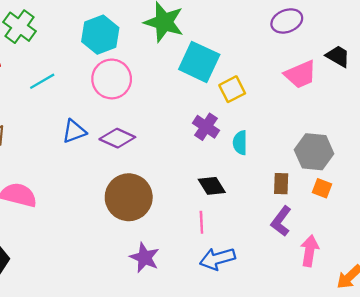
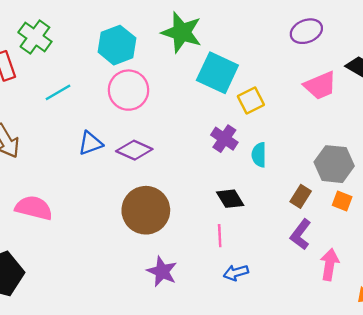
brown rectangle: (281, 184) -> (301, 196), turned 30
blue arrow: (217, 259) -> (236, 273), size x0.7

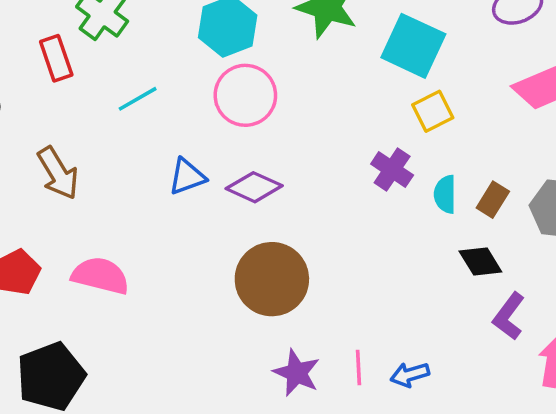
cyan square: (217, 73) -> (413, 46), moved
brown rectangle: (301, 196) -> (493, 200), moved
black diamond: (230, 199) -> (480, 261), moved
pink line: (220, 236) -> (359, 368), moved

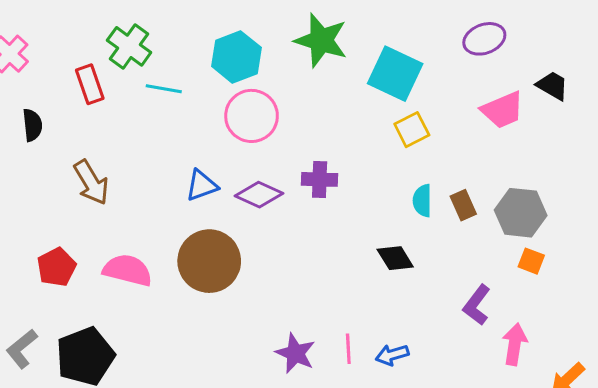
cyan line: (138, 99) -> (164, 89), moved, turned 40
purple cross: (392, 170) -> (320, 179), moved, turned -32
brown rectangle: (493, 200) -> (463, 205), turned -56
black diamond: (480, 261) -> (395, 258), moved
brown circle: (272, 279) -> (209, 261), moved

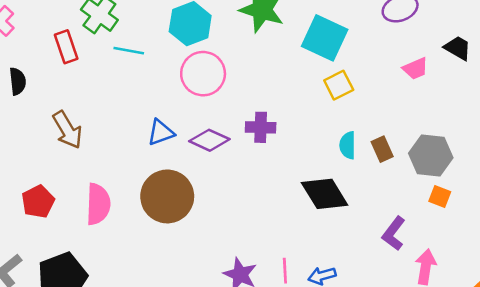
pink trapezoid: (502, 110) -> (415, 69), size x0.7
black diamond: (395, 258) -> (325, 194), size x1.5
pink semicircle: (128, 270) -> (98, 204), turned 78

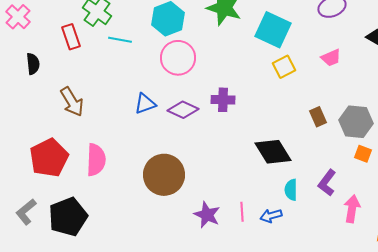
pink trapezoid: (415, 69) -> (331, 58), moved
cyan semicircle: (348, 145) -> (291, 190), moved
brown circle: (167, 196) -> (164, 175), moved
red pentagon: (38, 202) -> (49, 158), size x1.5

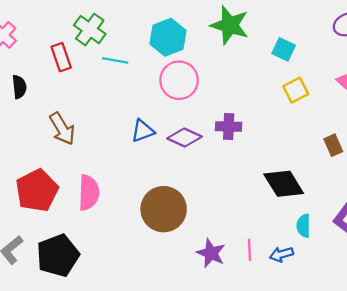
cyan square: (273, 30) -> (284, 49), size x0.6

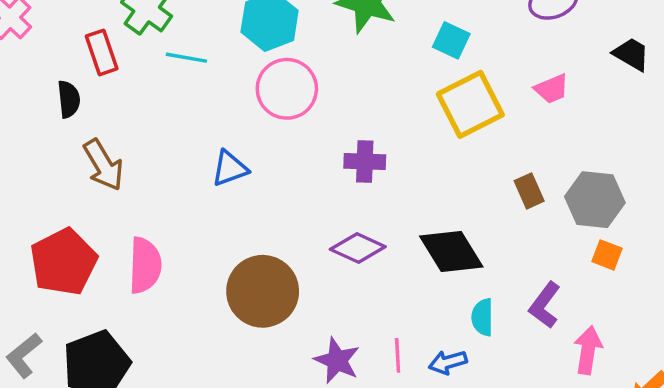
black semicircle: (19, 87) -> (69, 99), moved
yellow square: (296, 90) -> (470, 104), size x1.6
purple diamond: (185, 138) -> (358, 248), moved

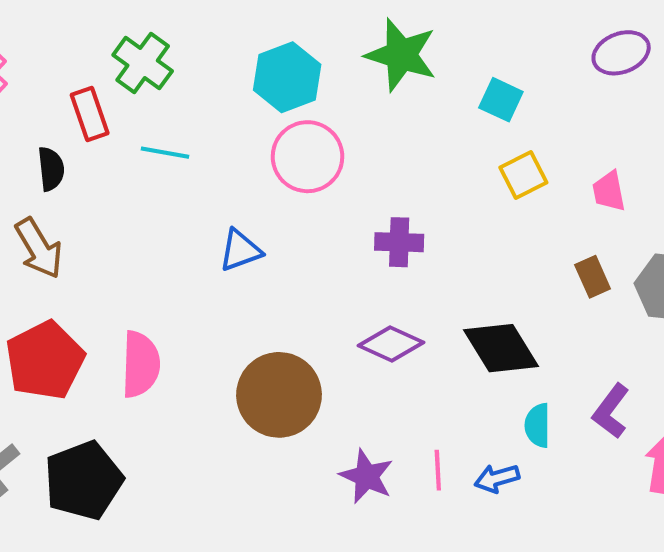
cyan line: (186, 58) -> (165, 153), moved
pink trapezoid: (552, 89) -> (609, 191), moved, turned 102
yellow square: (470, 104) -> (523, 175), size x0.6
brown arrow: (103, 165) -> (39, 248), moved

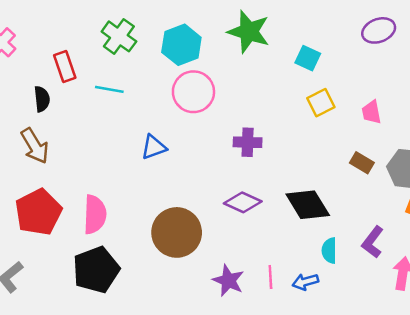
green cross: (143, 63) -> (119, 36), moved
brown rectangle: (593, 277) -> (362, 163), turned -35
black pentagon: (84, 480) -> (96, 270), moved

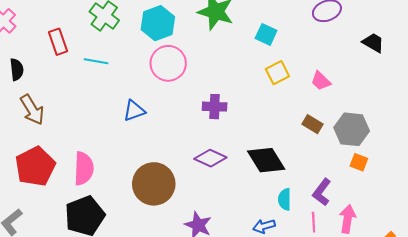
black semicircle: (42, 99) -> (17, 70), moved
pink trapezoid: (371, 112) -> (321, 81), turned -35
pink line: (270, 277) -> (314, 222), moved

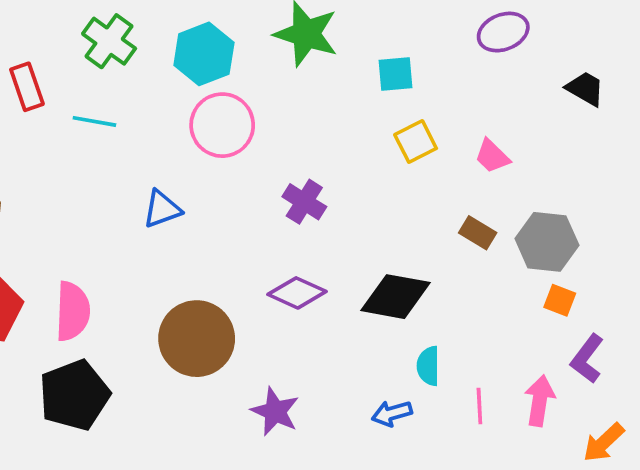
cyan square: (266, 34) -> (396, 74), turned -30
purple cross: (215, 107) -> (304, 202), turned 30
black diamond: (266, 160) -> (396, 297), turned -48
purple L-shape: (322, 192) -> (587, 359), moved

